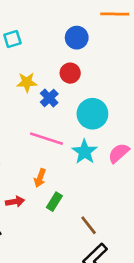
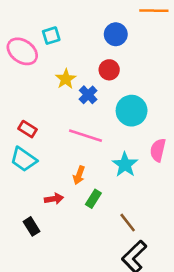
yellow star: (27, 82) -> (66, 79), turned -30
cyan star: (85, 152) -> (125, 165), moved
pink semicircle: (119, 153) -> (158, 150), turned -35

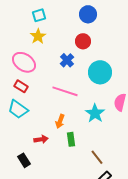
pink ellipse: (22, 51) -> (24, 62), moved
yellow star: (66, 79) -> (38, 36), moved
green rectangle: (93, 199) -> (71, 139), turned -40

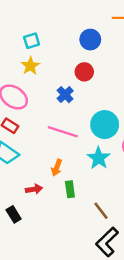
cyan circle: (100, 72) -> (105, 125), moved

